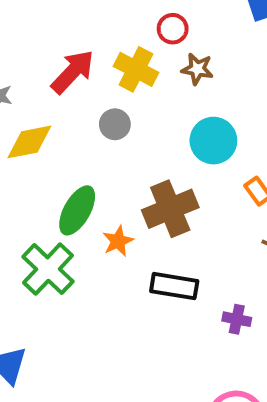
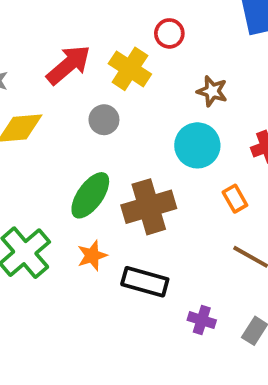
brown star: (197, 69) -> (212, 91), moved
green ellipse: (77, 210) -> (90, 195), moved
orange star: (118, 241) -> (92, 256), moved

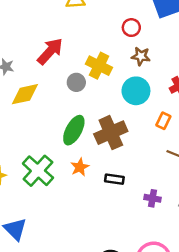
red circle: (169, 33) -> (131, 28), moved
yellow cross: (130, 69) -> (99, 66), moved
orange rectangle: (235, 199) -> (163, 121), turned 63
black rectangle: (145, 282) -> (114, 179), size x0.7

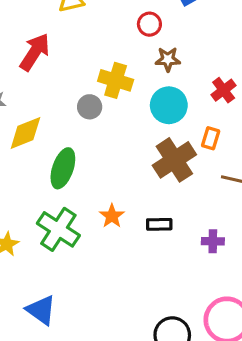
red arrow: (50, 51) -> (35, 52), moved
green ellipse: (74, 130) -> (63, 168), moved
brown cross: (111, 133) -> (174, 160), moved

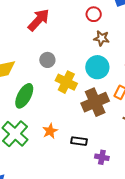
red arrow: (35, 52) -> (39, 20), moved
yellow cross: (116, 80) -> (66, 82), moved
purple cross: (213, 241) -> (102, 157), moved

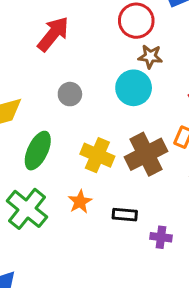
red circle: (94, 14) -> (136, 21), size x1.5
cyan circle: (97, 67) -> (134, 88), moved
yellow cross: (66, 82) -> (97, 155), moved

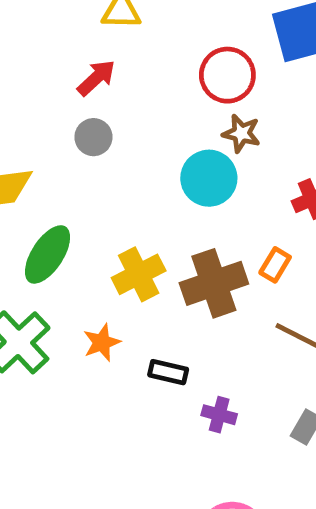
red arrow: (53, 34) -> (96, 78), size x0.7
gray circle: (70, 94) -> (93, 137), moved
yellow cross: (97, 155) -> (139, 274), turned 32

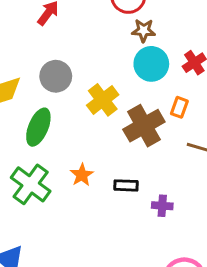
gray circle: (93, 137) -> (56, 76), moved, size x1.4
cyan circle: (209, 178) -> (151, 64), moved
yellow cross: (139, 274) -> (103, 100), moved

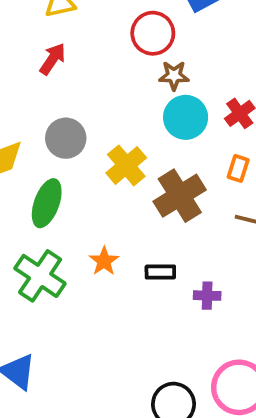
orange rectangle: (179, 107) -> (238, 168), moved

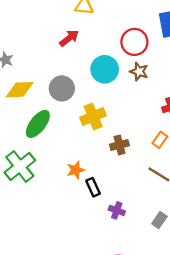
cyan circle: (186, 117) -> (105, 69), moved
brown cross: (180, 196) -> (119, 145), size x0.6
orange star: (104, 261) -> (76, 170), moved
black rectangle: (160, 272) -> (93, 187), turned 48

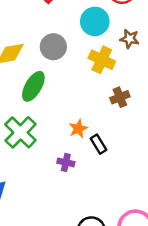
brown star: (139, 72) -> (130, 39), moved
yellow cross: (93, 116) -> (102, 60), moved, turned -35
purple cross: (117, 210) -> (66, 162), moved

